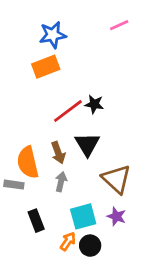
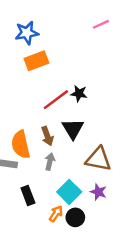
blue star: (53, 35) -> (27, 33), moved
brown triangle: (116, 179) -> (98, 159), turned -32
cyan square: (83, 216) -> (69, 192), turned -30

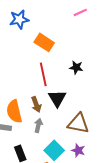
orange rectangle: (36, 61) -> (44, 42), moved, turned 54
black star: (79, 94) -> (76, 67), moved
red line: (56, 100) -> (43, 74), turned -65

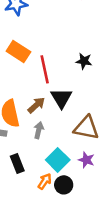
orange rectangle: (44, 42) -> (18, 52), moved
brown arrow: (36, 104) -> (36, 105), turned -112

